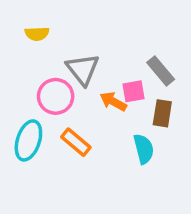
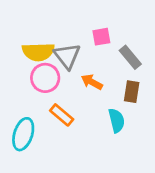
yellow semicircle: (37, 34) -> (38, 52), moved, size x1.6
pink square: (134, 91) -> (101, 37), moved
cyan ellipse: (28, 140) -> (23, 134), moved

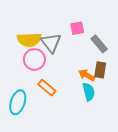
orange arrow: (92, 82) -> (87, 75), moved

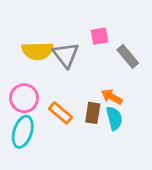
pink circle: (34, 59) -> (24, 98), moved
brown rectangle: (100, 70) -> (93, 113), moved

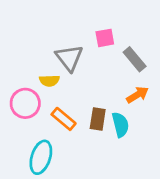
yellow semicircle: (38, 51) -> (49, 81), moved, size x0.6
orange arrow: (112, 97) -> (137, 95), moved, turned 120
cyan ellipse: (23, 132) -> (41, 157), moved

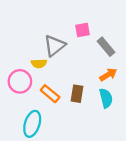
gray triangle: (69, 58) -> (55, 46), turned 30
cyan semicircle: (120, 125) -> (106, 98), moved

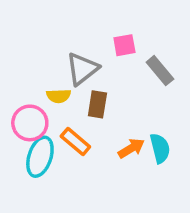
orange arrow: (108, 75) -> (131, 148), moved
brown rectangle: (77, 94) -> (97, 104), moved
cyan ellipse: (32, 124) -> (40, 157), moved

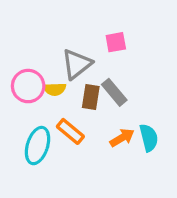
gray rectangle: (160, 71) -> (114, 92), moved
pink circle: (30, 123) -> (28, 86), moved

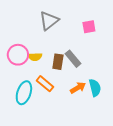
pink square: (116, 42) -> (89, 27), moved
gray triangle: (77, 64) -> (49, 21), moved

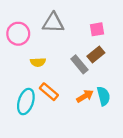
gray triangle: (49, 21) -> (53, 23), turned 40
pink circle: (18, 55) -> (18, 34), moved
brown rectangle: (58, 62) -> (96, 54), moved, turned 42

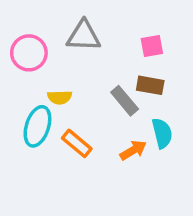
brown rectangle: (96, 54) -> (150, 85), turned 49
cyan semicircle: (104, 96) -> (162, 133), moved
cyan ellipse: (26, 102) -> (37, 126), moved

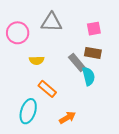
cyan ellipse: (37, 126) -> (28, 111), moved
cyan semicircle: (162, 133) -> (89, 76), moved
orange arrow: (133, 150) -> (67, 118), moved

